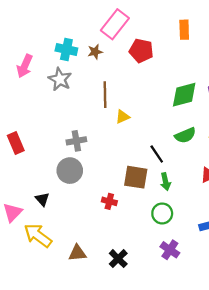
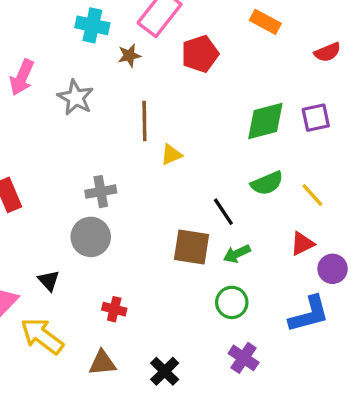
orange rectangle: (184, 30) -> (265, 22), turned -60
cyan cross: (66, 50) -> (92, 25), moved
red pentagon: (141, 51) -> (200, 54), turned -30
green arrow: (165, 182) -> (237, 254), turned 77
red cross: (109, 201) -> (114, 309), moved

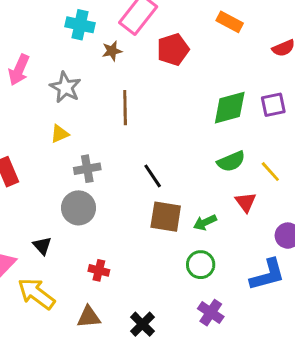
yellow triangle: (171, 155) -> (60, 134), moved
black line: (223, 212) -> (153, 176), moved
red triangle: (302, 244) -> (246, 202), moved, turned -40

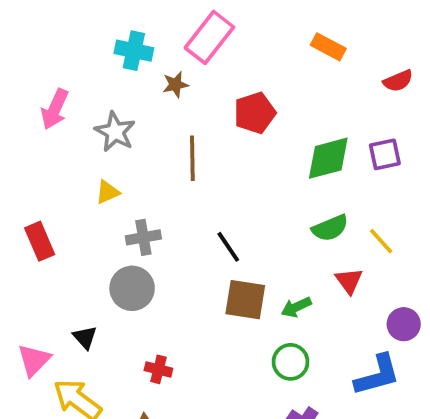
red pentagon: (173, 49) -> (255, 113), moved

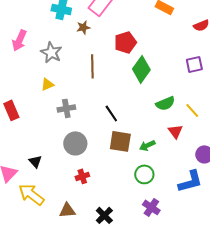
green diamond: (328, 158) -> (141, 69), moved, turned -40
gray circle: (132, 288) -> (75, 143), moved
red cross: (158, 369) -> (82, 176), moved, turned -32

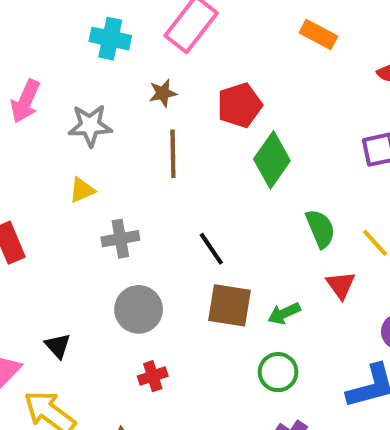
brown star: (83, 27) -> (163, 93), moved
gray star: (51, 52) -> (90, 125), turned -30
green semicircle: (165, 103) -> (320, 229), turned -90

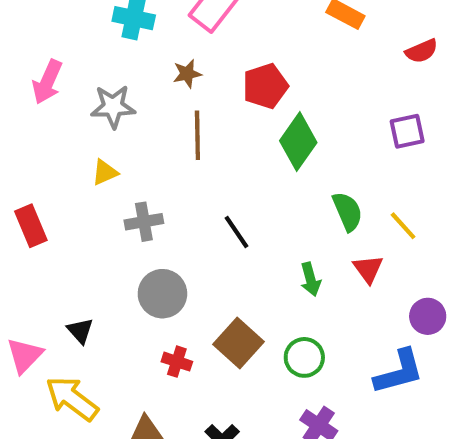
brown square: (230, 305) -> (239, 343), moved, turned 33
green arrow: (284, 313) -> (311, 279), moved, turned -80
red cross: (153, 376) -> (177, 362), turned 36

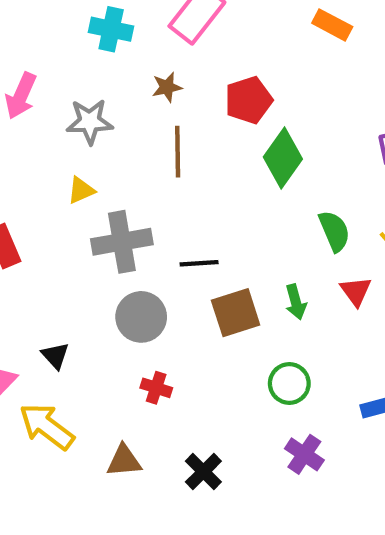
gray cross: (144, 222) -> (122, 242), size x1.5
black line: (236, 232) -> (199, 263), moved, turned -60
brown square: (239, 343) -> (236, 313), moved, turned 30

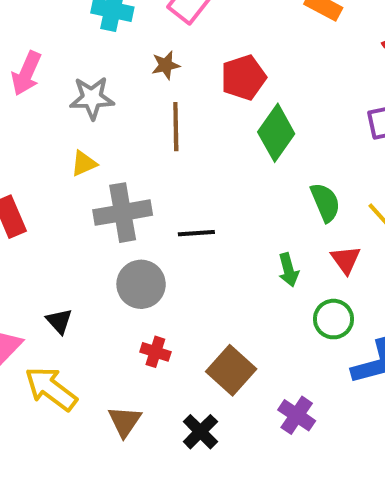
brown square: (236, 313) -> (231, 370), moved, turned -30
green circle: (289, 383) -> (333, 319), moved
brown triangle: (124, 461) -> (125, 421), turned -51

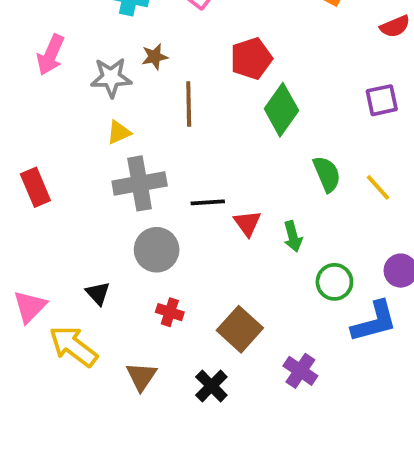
brown star: (166, 65) -> (155, 57), moved
yellow triangle: (84, 163) -> (119, 132), moved
red triangle: (346, 260) -> (247, 223), moved
black triangle: (59, 321) -> (98, 293), moved

